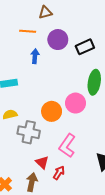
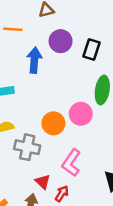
orange line: (28, 31) -> (13, 29), moved
black rectangle: (85, 47) -> (92, 49), turned -48
blue arrow: (35, 56) -> (34, 60), size x1.5

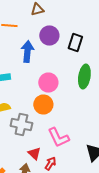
pink circle: (81, 114) -> (48, 82), moved
pink L-shape: (71, 163) -> (58, 138), turned -60

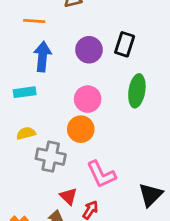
purple circle: (49, 36) -> (89, 50), moved
blue arrow: (27, 52) -> (42, 57), moved

